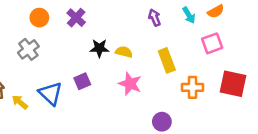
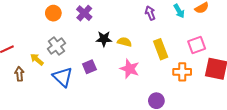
pink square: (212, 43) -> (197, 45), moved
gray cross: (28, 49) -> (56, 46), moved
yellow arrow: (20, 102) -> (37, 59), moved

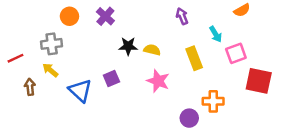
cyan arrow: (179, 11) -> (216, 34), moved
gray cross: (56, 46) -> (52, 44), moved, turned 30
orange cross: (182, 72) -> (213, 101), moved

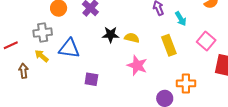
cyan arrow: (216, 34) -> (181, 19), moved
pink square: (236, 53) -> (206, 41), turned -30
purple square: (111, 79) -> (91, 79), moved, turned 32
blue triangle: (80, 91) -> (69, 48), moved, turned -35

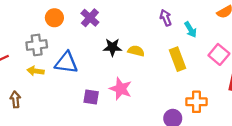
yellow arrow: (42, 56) -> (35, 71), turned -32
pink star: (137, 65) -> (121, 89), moved
brown arrow: (23, 71) -> (15, 99), moved

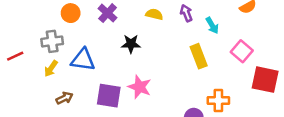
yellow semicircle: (136, 51) -> (154, 14), moved
yellow arrow: (35, 71) -> (51, 68), turned -63
purple square: (91, 97) -> (109, 96), size x1.5
brown arrow: (15, 99) -> (64, 98), moved, turned 70

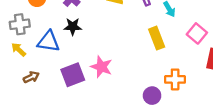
black star: (131, 44) -> (73, 27), moved
yellow arrow: (51, 68) -> (19, 50), turned 98
purple square: (109, 96) -> (73, 75), turned -30

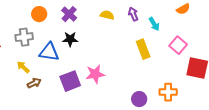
yellow arrow: (19, 50) -> (23, 67), moved
pink star: (101, 67) -> (95, 74), turned -30
orange cross: (175, 79) -> (168, 92), moved

